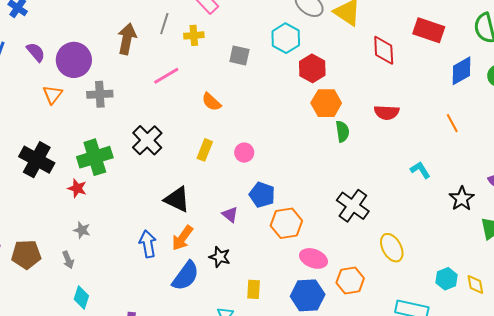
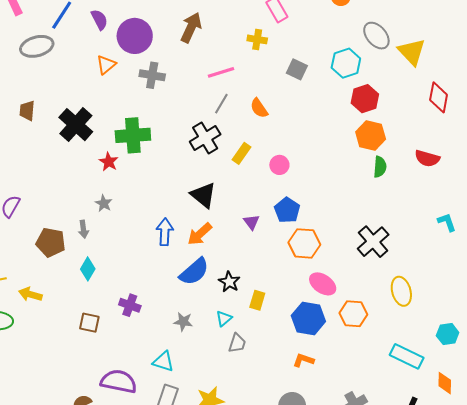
gray line: (164, 24) -> (221, 104), moved
black cross: (147, 140) -> (205, 138), moved
brown pentagon: (26, 254) -> (51, 242), moved
black star: (220, 257) -> (229, 282), moved

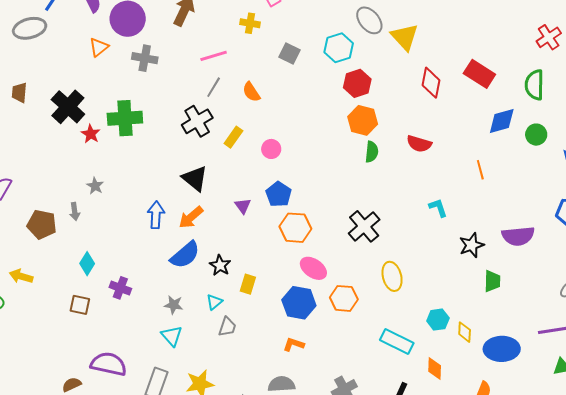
red star: (109, 162) -> (91, 134), moved
cyan diamond: (88, 269) -> (87, 264), moved
cyan triangle: (163, 362) -> (172, 336), moved, turned 30

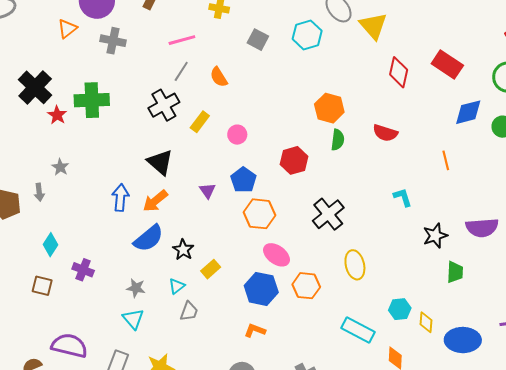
red hexagon: (357, 83) -> (294, 160), moved
yellow rectangle: (248, 284) -> (211, 269), turned 30

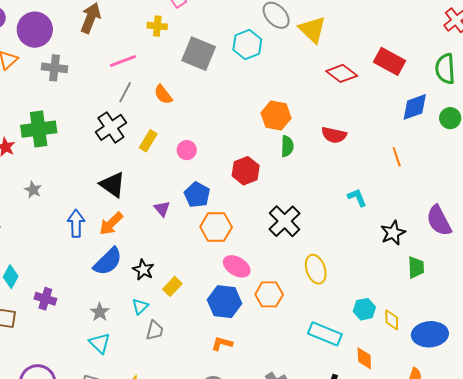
gray square: (258, 40) -> (199, 54), size x1.6
red diamond: (399, 72) -> (342, 73), turned -60
gray star: (60, 167) -> (33, 190), moved
purple semicircle: (482, 228) -> (439, 221), turned 72
gray star: (136, 288) -> (100, 312), turned 30

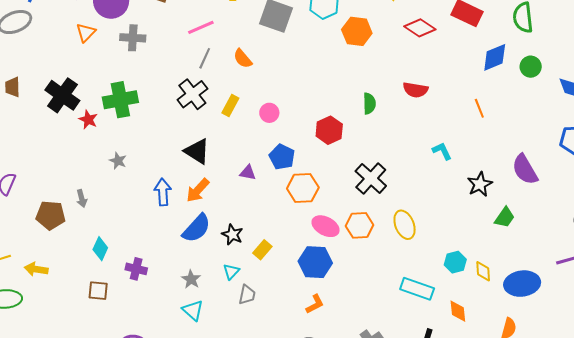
orange hexagon: (276, 115) -> (357, 31), moved
purple triangle: (162, 209) -> (248, 173), turned -36
green trapezoid: (416, 267) -> (505, 217), turned 40
orange hexagon: (269, 294) -> (360, 225), moved
orange L-shape: (222, 344) -> (315, 304), turned 140

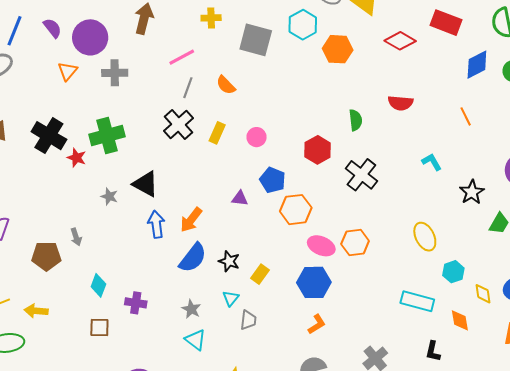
black triangle: (197, 151) -> (146, 184), moved
black cross: (371, 178) -> (361, 175), moved
yellow ellipse: (405, 225) -> (425, 237), moved
yellow diamond: (483, 271) -> (483, 294), moved

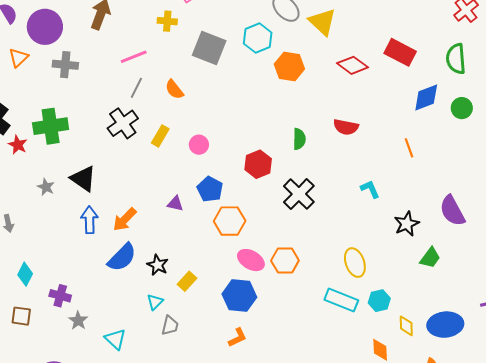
cyan rectangle: (417, 301) -> (341, 300), moved
gray star: (191, 309) -> (78, 321), moved

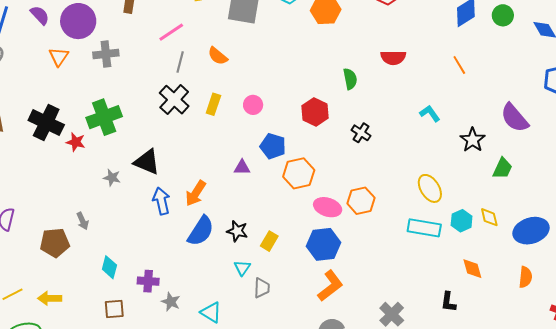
black cross: (299, 194) -> (361, 133), size x0.6
yellow diamond: (406, 326) -> (489, 217), moved
orange L-shape: (238, 338) -> (330, 286), size x1.5

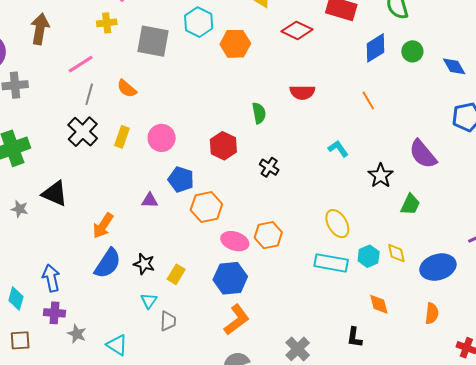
pink circle: (253, 105) -> (162, 138), size x1.4
blue arrow: (161, 201) -> (51, 278), moved

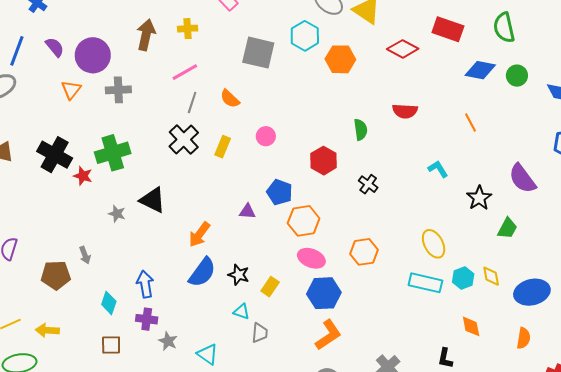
yellow cross: (107, 23) -> (188, 29), moved
blue diamond: (375, 48) -> (480, 70), turned 40
pink circle: (162, 138) -> (266, 136), moved, size x0.7
pink ellipse: (235, 241) -> (311, 258), moved
cyan triangle: (149, 301) -> (241, 312), turned -48

